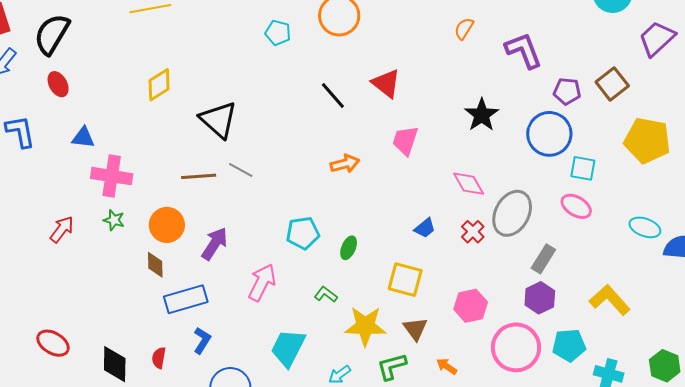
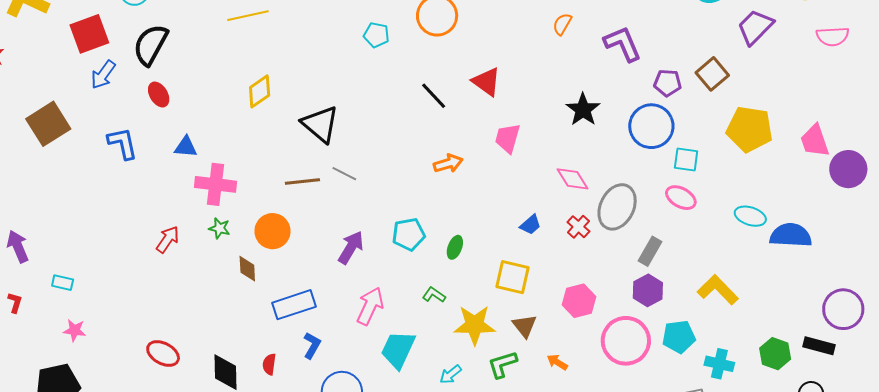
purple arrow: (215, 244) -> (351, 248), moved
brown diamond: (155, 265) -> (247, 269), moved
pink arrow: (262, 282) -> (370, 306), moved

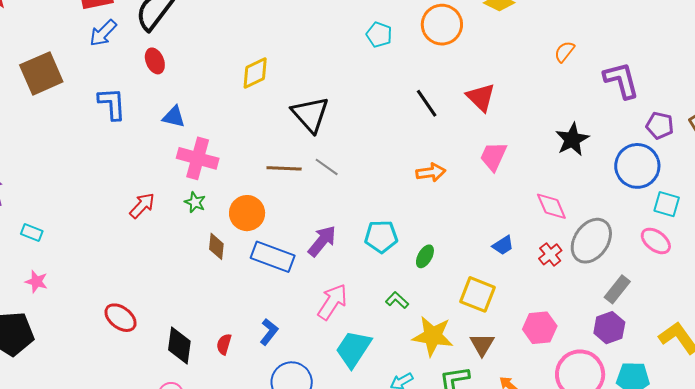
blue rectangle: (294, 305) -> (273, 257), moved, turned 30

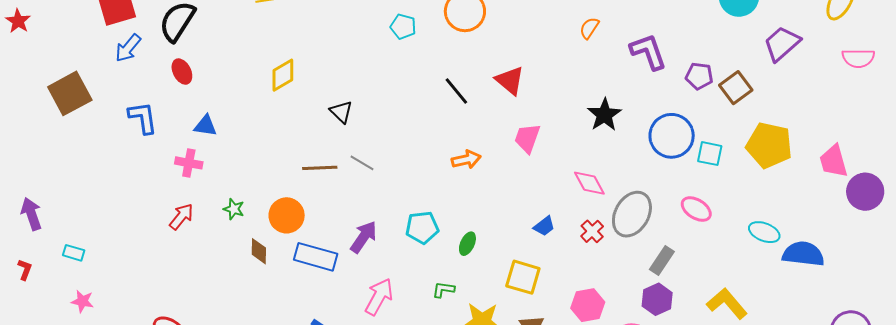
black triangle: (310, 114) -> (341, 112), size x0.6
purple pentagon: (660, 126) -> (699, 76), moved
pink cross: (198, 158) -> (189, 163), moved, size x0.7
cyan square: (667, 204) -> (710, 154), moved
green L-shape: (397, 300) -> (443, 290), turned -30

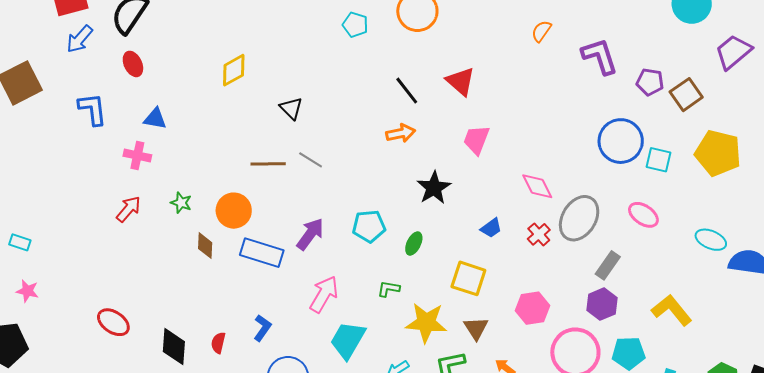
black star: (604, 115) -> (434, 188), moved
orange arrow: (466, 160) -> (401, 133), moved

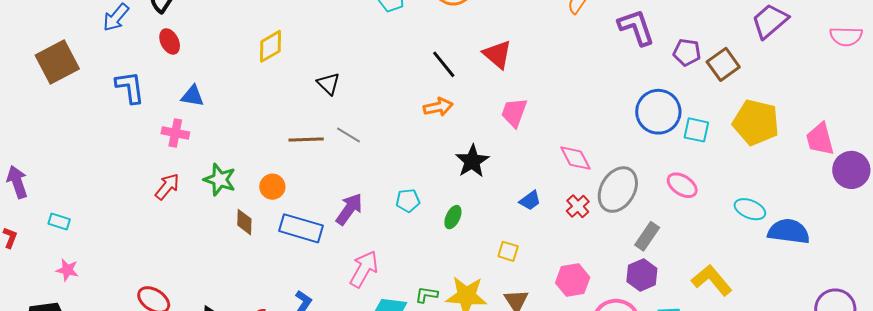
green star: (181, 203) -> (220, 180), size x1.5
orange circle: (234, 211) -> (272, 187), size x0.7
cyan pentagon: (369, 226) -> (408, 200), size x0.7
yellow square: (468, 278) -> (508, 251), size x0.6
green L-shape: (389, 289) -> (426, 295), moved

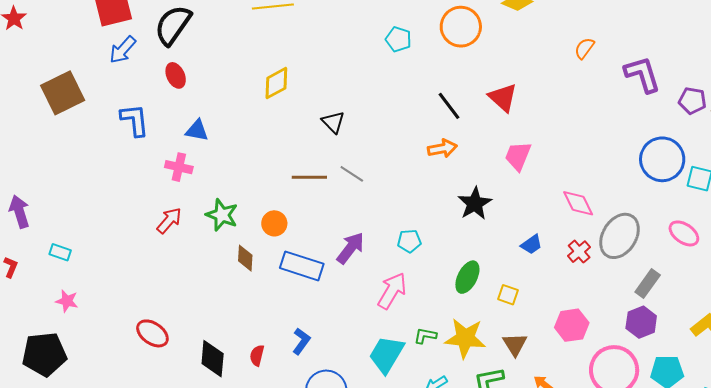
green ellipse: (453, 217) -> (467, 277), moved, size x1.4
pink arrow: (364, 269) -> (392, 291), moved

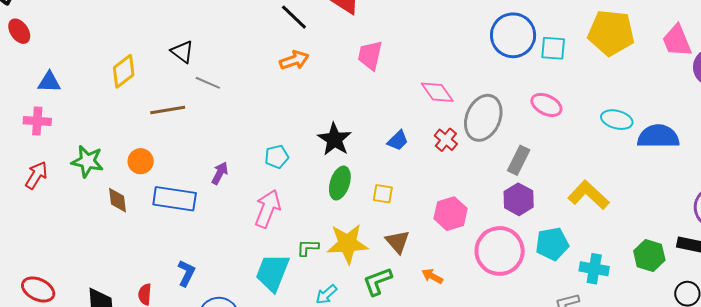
yellow diamond: (276, 83) -> (124, 71), moved
gray line: (352, 174) -> (208, 83), moved
black star: (475, 203) -> (334, 139), moved
purple arrow: (350, 248) -> (220, 173), size x0.7

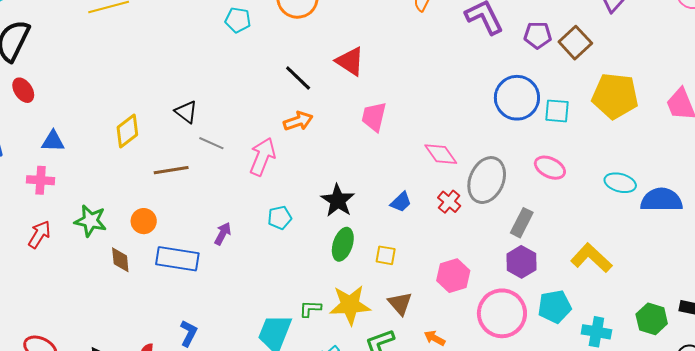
pink arrow: (268, 209) -> (262, 157), moved

